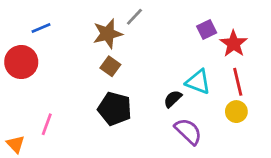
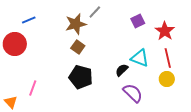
purple square: (207, 29) -> (138, 21), moved

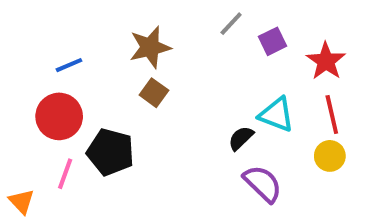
gray line: (95, 12) -> (231, 24), moved
blue line: (29, 20) -> (69, 65), moved
red circle: (15, 44) -> (59, 116), moved
black pentagon: (81, 77) -> (110, 152), moved

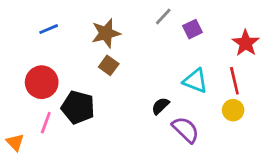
red star: (326, 61) -> (246, 43), moved
blue line: (69, 65) -> (49, 29), moved
black semicircle: (241, 138) -> (160, 106), moved

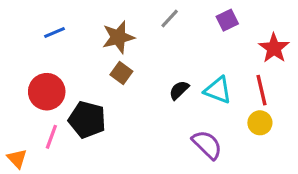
gray line: (163, 17) -> (170, 19), moved
purple square: (193, 29) -> (227, 20), moved
black semicircle: (160, 106) -> (179, 90), moved

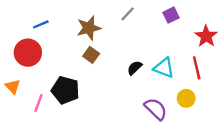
red circle: (47, 92) -> (28, 53), moved
yellow circle: (260, 123) -> (186, 98), moved
orange triangle: (17, 159) -> (13, 87), moved

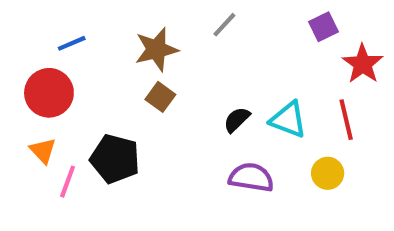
purple square: (171, 15) -> (323, 27), moved
orange triangle: (13, 87) -> (43, 151), moved
purple semicircle: (156, 109) -> (251, 177), moved, turned -35

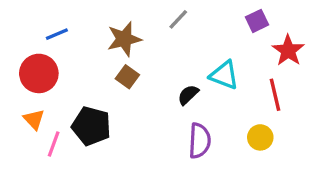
cyan triangle: (288, 120) -> (224, 75), moved
purple semicircle: (251, 177) -> (200, 141), turned 84

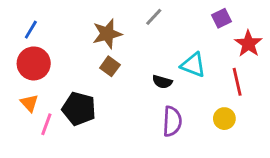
blue line: (57, 34) -> (31, 30), moved, turned -36
black semicircle: (188, 95) -> (162, 82), turned -120

